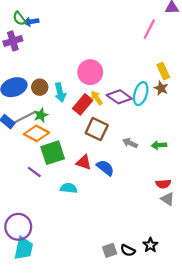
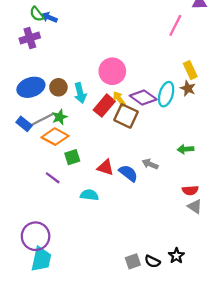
blue arrow: (31, 22) -> (49, 17), turned 32
brown square: (97, 129) -> (126, 116), moved
gray arrow: (130, 143) -> (150, 164), moved
green square: (53, 153) -> (72, 157), size x0.6

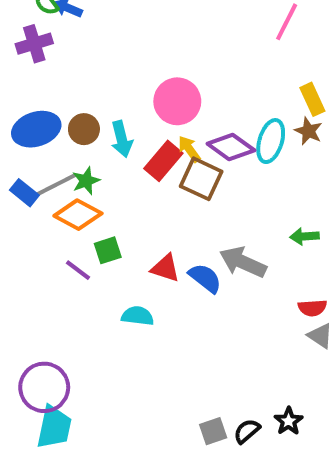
gray arrow: (150, 164) -> (243, 262), size x1.6
purple line: (53, 178) -> (78, 270), moved
black semicircle: (152, 261) -> (247, 431), turned 112

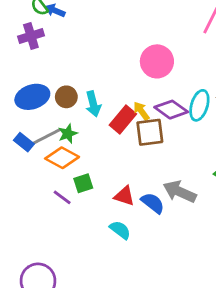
pink circle: (177, 101) -> (157, 61), moved
brown square: (201, 179) -> (150, 132), turned -32
cyan semicircle: (138, 316) -> (120, 230), moved, turned 30

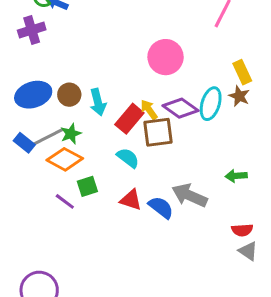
cyan semicircle: (120, 230) -> (128, 158), moved

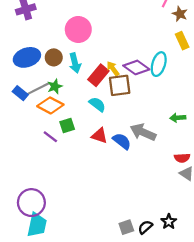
pink circle: (166, 57) -> (78, 29), moved
brown star: (239, 96) -> (180, 14), moved

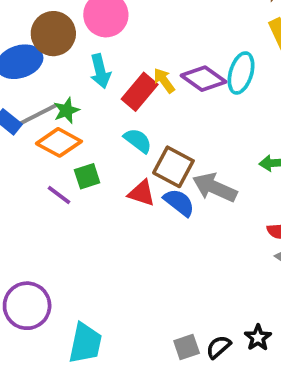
brown circle: (54, 57) -> (53, 34), moved, size x1.5
brown square: (120, 85) -> (173, 167), moved, turned 35
cyan trapezoid: (37, 225) -> (85, 343), moved

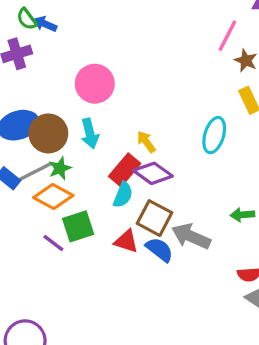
brown circle: (53, 34) -> (48, 133), moved
purple diamond: (203, 79) -> (153, 173), moved
red rectangle: (140, 92) -> (125, 170), moved
cyan semicircle: (138, 141) -> (123, 195), turned 75
green square: (87, 176) -> (78, 226), size x1.4

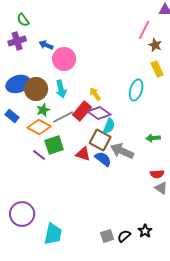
blue arrow: (45, 24) -> (46, 45), moved
gray line: (35, 172) -> (63, 117), moved
cyan semicircle: (123, 195) -> (109, 126), moved

